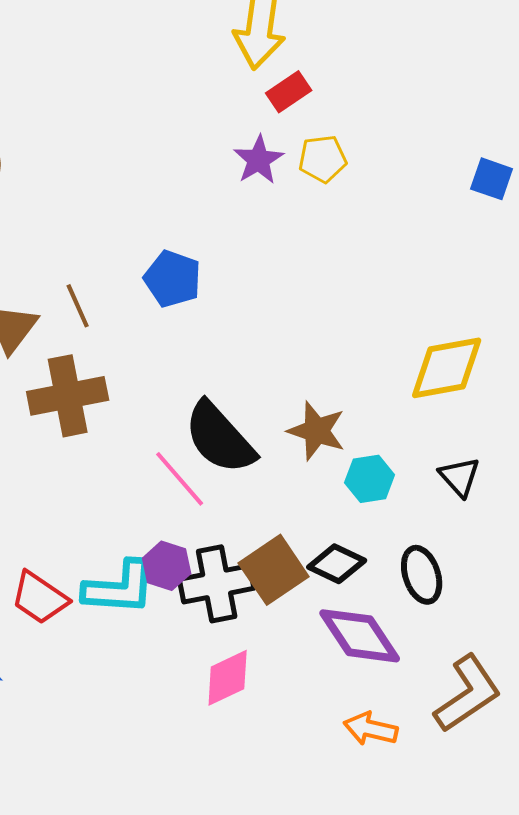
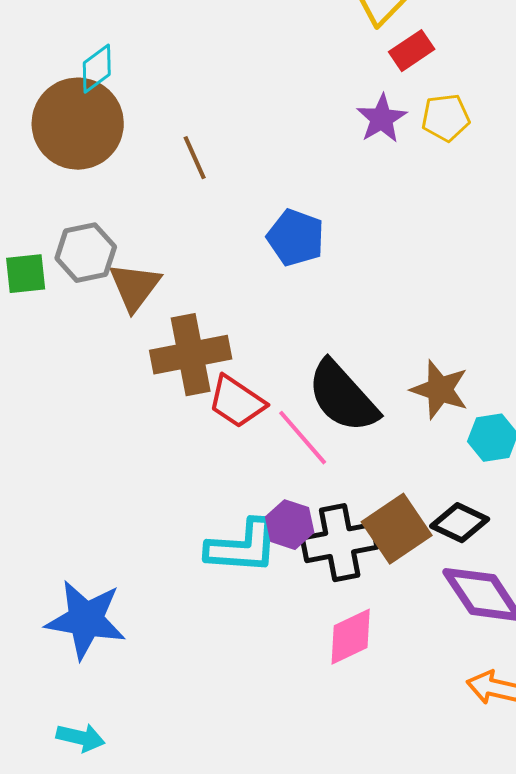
brown line: (78, 306) -> (195, 158), moved
red trapezoid: (40, 598) -> (237, 402), moved

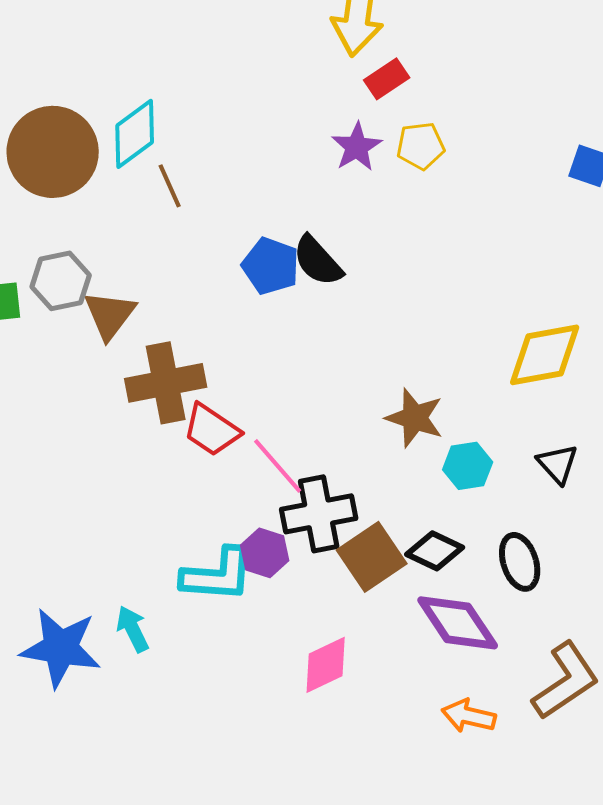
cyan diamond: (97, 69) -> (135, 134), moved, size x1.4
black semicircle: (343, 397) -> (318, 261), moved, size x0.7
black cross: (340, 543) -> (319, 514), moved
cyan arrow: (81, 738) -> (133, 629), moved, turned -129

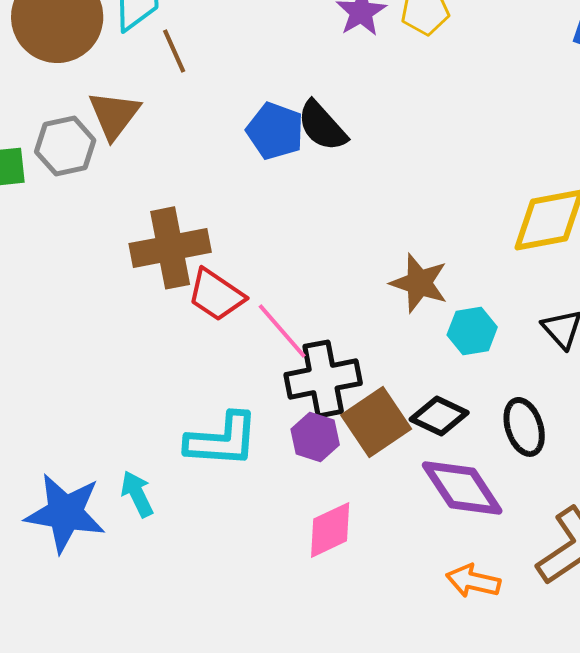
brown triangle: (110, 315) -> (114, 115), moved
purple hexagon: (265, 553) -> (315, 437), moved

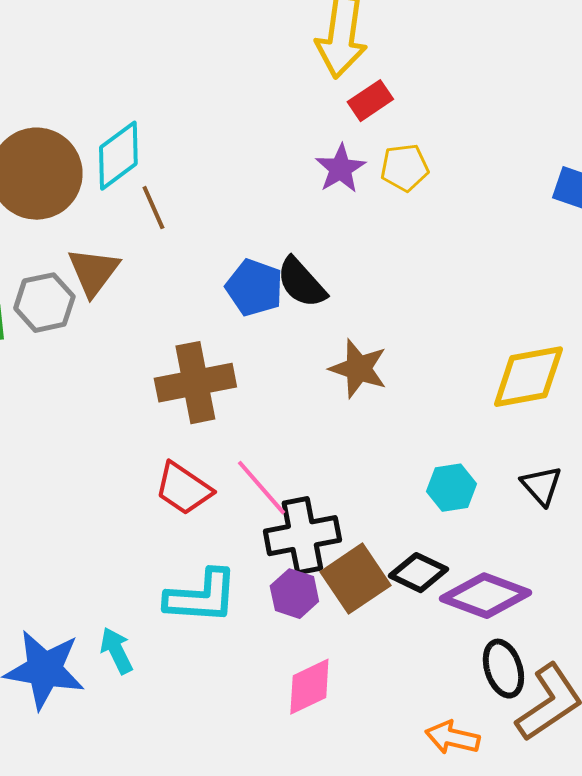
brown cross: (170, 248) -> (195, 383), moved
brown star: (419, 283) -> (358, 369), moved
red trapezoid: (216, 295) -> (183, 489), moved
black ellipse: (524, 427) -> (503, 669), moved
purple diamond: (462, 488) -> (485, 596), moved, turned -36

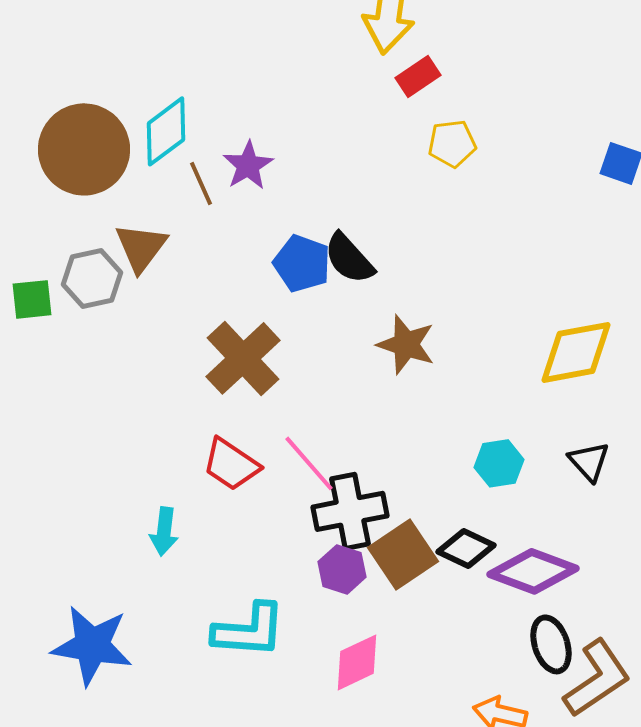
purple star: (340, 169) -> (248, 165), moved
brown cross: (195, 383) -> (243, 358), turned -32
cyan L-shape: (201, 597) -> (249, 630), moved
cyan arrow: (116, 651) -> (164, 531), moved, turned -147

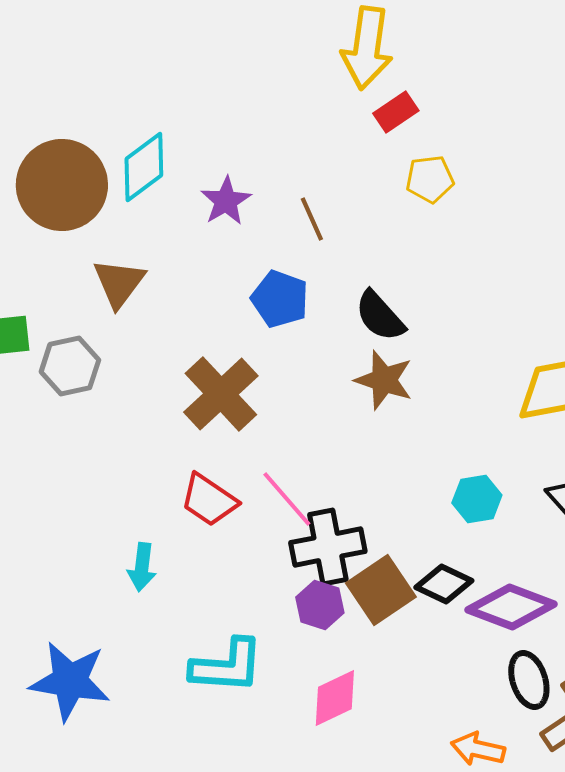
brown line: (201, 183) -> (312, 219), moved
black semicircle: (349, 258) -> (380, 316), moved
gray hexagon: (92, 278) -> (70, 366), moved

